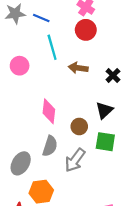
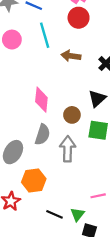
pink circle: (20, 66) -> (12, 40), moved
gray arrow: (75, 160) -> (68, 149), turned 145

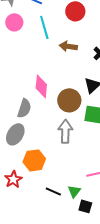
pink circle: (12, 40) -> (14, 22), moved
brown circle: (72, 115) -> (69, 100), size x1.5
gray semicircle: (42, 135) -> (24, 108), moved

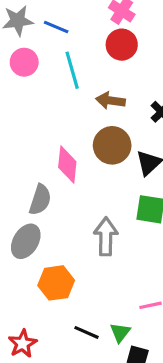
brown circle: (69, 100) -> (112, 145), moved
red star: (13, 179) -> (23, 344), moved

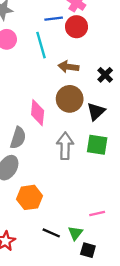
blue line: (56, 27) -> (54, 19), moved, turned -30
gray arrow: (106, 236) -> (65, 146), moved

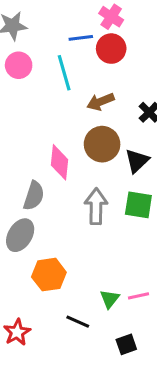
brown arrow: (68, 67) -> (101, 102), turned -30
green triangle: (75, 233) -> (110, 299), moved
black square: (88, 250) -> (126, 344), turned -35

